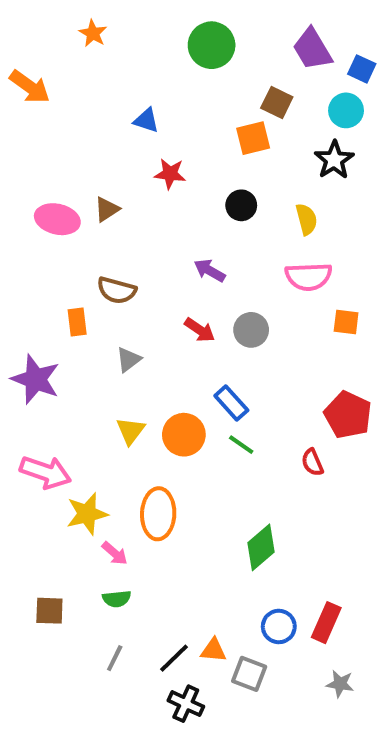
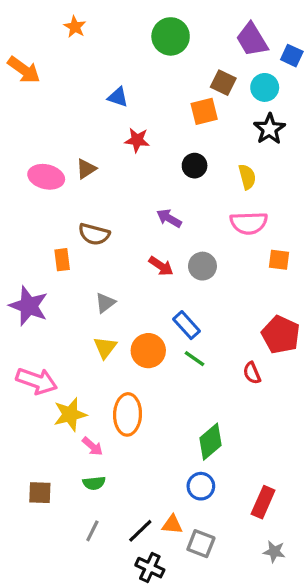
cyan circle: (346, 110) -> (265, 87), moved
gray triangle: (129, 360) -> (105, 303), moved
blue circle: (279, 626) -> (201, 486), moved

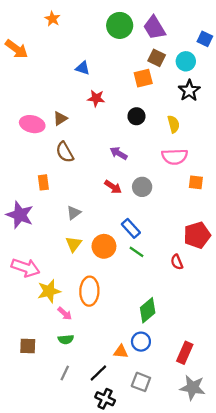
purple trapezoid: (252, 40) -> (154, 28), moved
brown semicircle: (94, 234) -> (65, 152), moved, turned 45
red pentagon: (281, 335) -> (197, 235), turned 30
orange triangle: (172, 524) -> (121, 352), moved
gray star: (274, 552) -> (193, 388), size x1.6

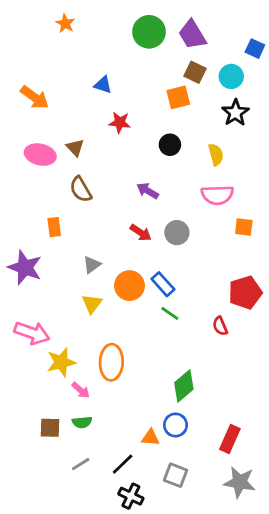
orange arrow: (17, 49) -> (35, 97), moved
brown triangle: (60, 118) -> (75, 148), turned -40
orange circle: (104, 246) -> (129, 286), moved
brown square: (28, 346) -> (50, 428), moved
gray line: (65, 373) -> (81, 464), turned 32

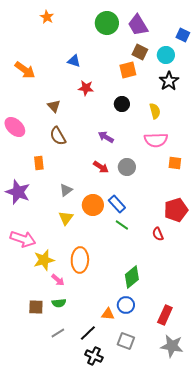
pink ellipse: (40, 155) -> (15, 127), moved, turned 30

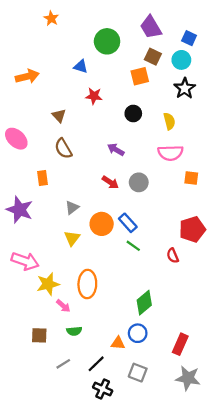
green circle: (107, 23) -> (107, 41), moved
blue square: (183, 35) -> (189, 38), moved
orange arrow: (25, 70) -> (27, 76), turned -50
green semicircle: (59, 303) -> (74, 331), moved

